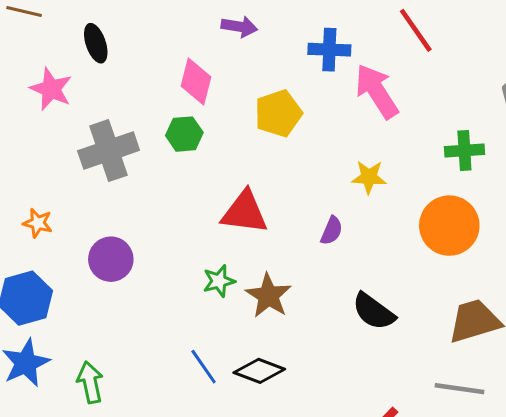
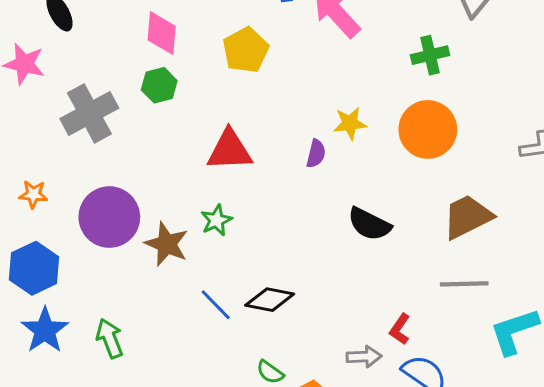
yellow star: (369, 177) -> (350, 123), moved
purple circle: (111, 259) -> (109, 217), size x1.4
brown star: (268, 296) -> (167, 244), moved

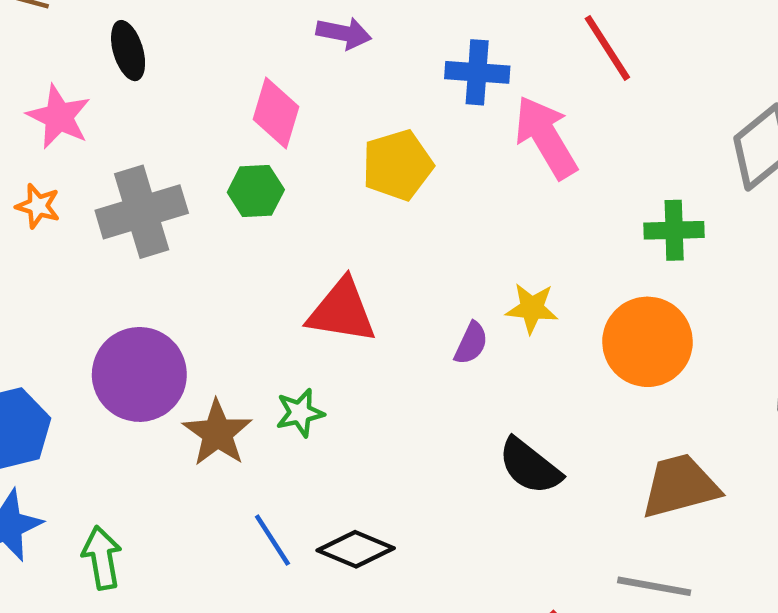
orange star: (33, 194) -> (38, 206), moved

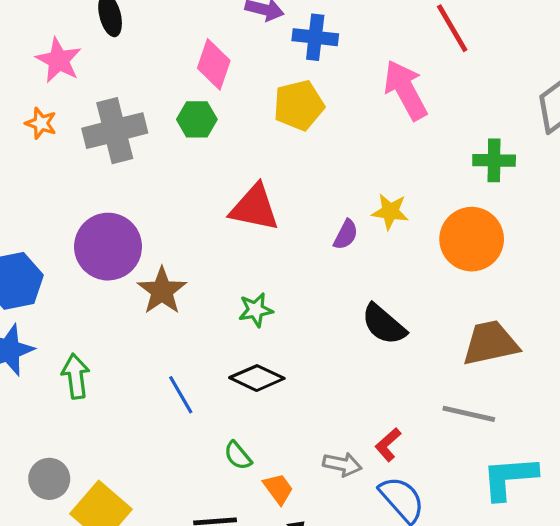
blue cross: (477, 72) -> (315, 37), moved
green star: (300, 413) -> (256, 310), moved
blue line: (272, 540) -> (181, 395), moved

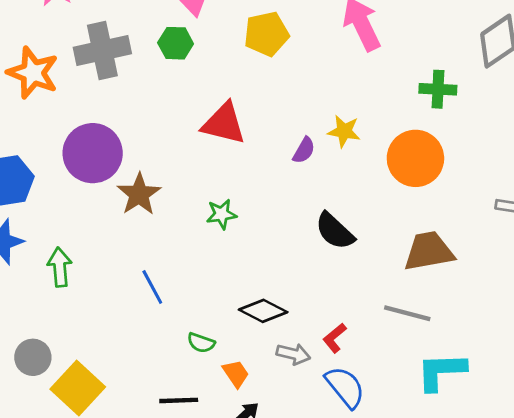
orange star: (41, 123) -> (33, 73), moved, size x1.8
black diamond: (257, 378) -> (263, 311), moved
green semicircle: (238, 456) -> (201, 343), turned -32

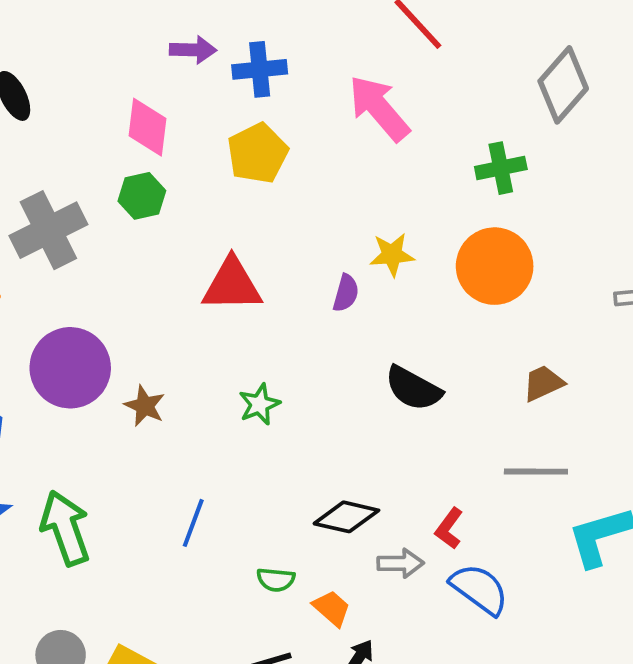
brown star: (139, 194) -> (145, 406), size x0.7
brown trapezoid: (429, 251) -> (543, 383), size x0.6
green arrow: (60, 267) -> (65, 528), size x1.4
blue line: (152, 287) -> (193, 523), turned 63

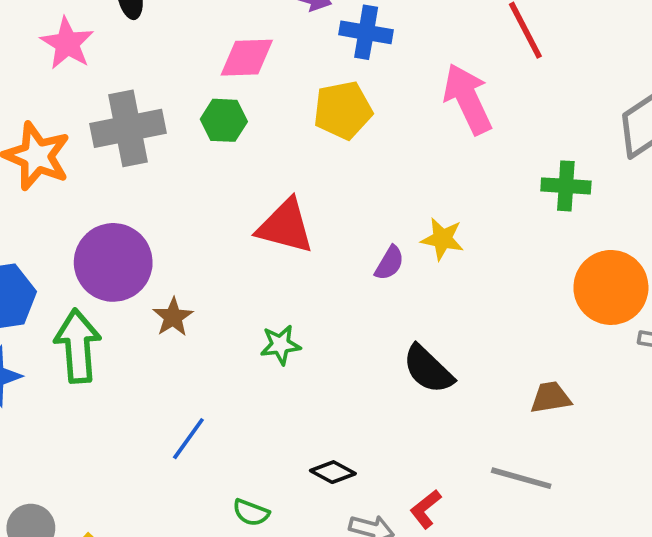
pink diamond: (147, 127) -> (247, 58), turned 66
orange circle: (495, 266) -> (611, 287), moved
black diamond: (346, 517) -> (333, 472), size x0.7
green arrow: (65, 528) -> (78, 346), moved

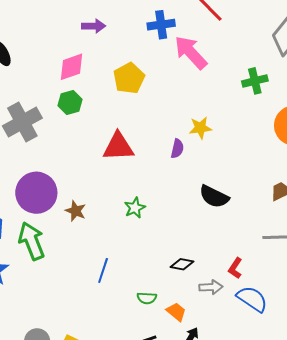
blue cross: (366, 32) -> (161, 25), moved

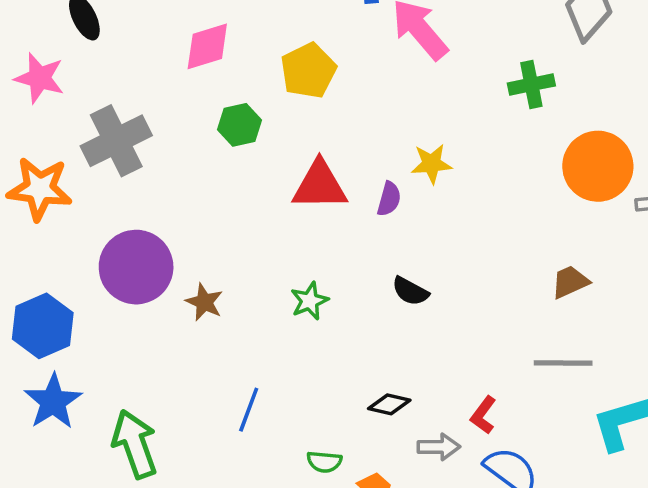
green hexagon: (70, 103) -> (240, 125), moved
red triangle: (118, 147) -> (320, 185), moved
black semicircle: (214, 197) -> (410, 291), moved, size x0.7
green arrow: (32, 241) -> (135, 444), moved

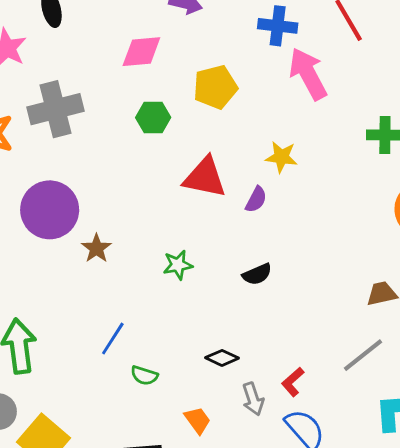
yellow star: (431, 164) -> (281, 157), moved
black semicircle: (410, 291) -> (257, 274), turned -64
gray line: (563, 363) -> (363, 355), turned -51
gray arrow: (439, 447) -> (253, 399), turned 60
green semicircle: (324, 462) -> (144, 375), moved

